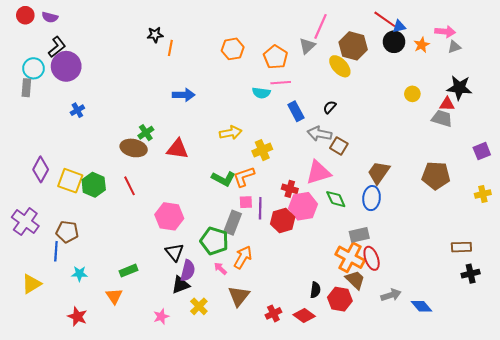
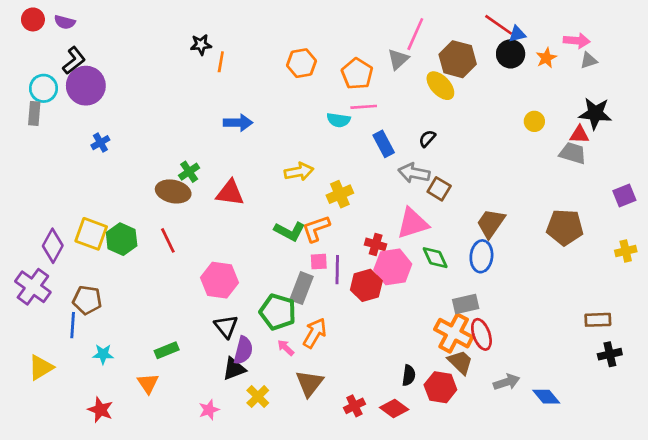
purple diamond: (41, 169) -> (53, 246), moved

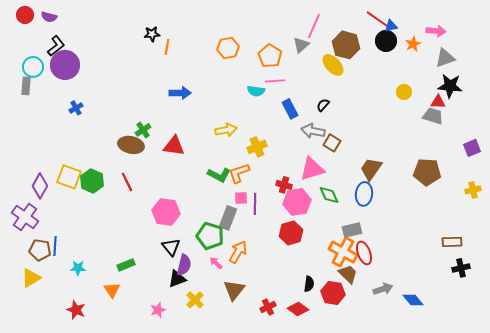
gray triangle: (589, 61) -> (445, 58), moved, size x1.5
red hexagon: (366, 285) -> (291, 233), moved
brown pentagon: (87, 300) -> (40, 250), moved

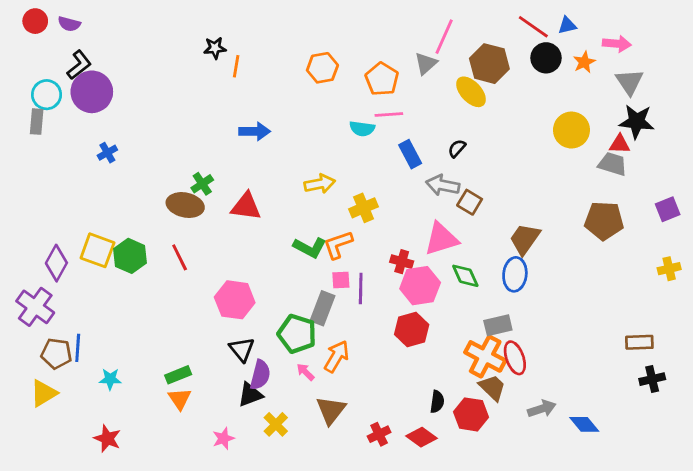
blue triangle: (391, 26) -> (567, 25), moved
gray triangle: (445, 58) -> (630, 82), turned -45
yellow circle: (404, 92) -> (571, 130), size x1.6
brown pentagon: (427, 172) -> (604, 221), moved
orange triangle: (112, 290) -> (180, 399), moved

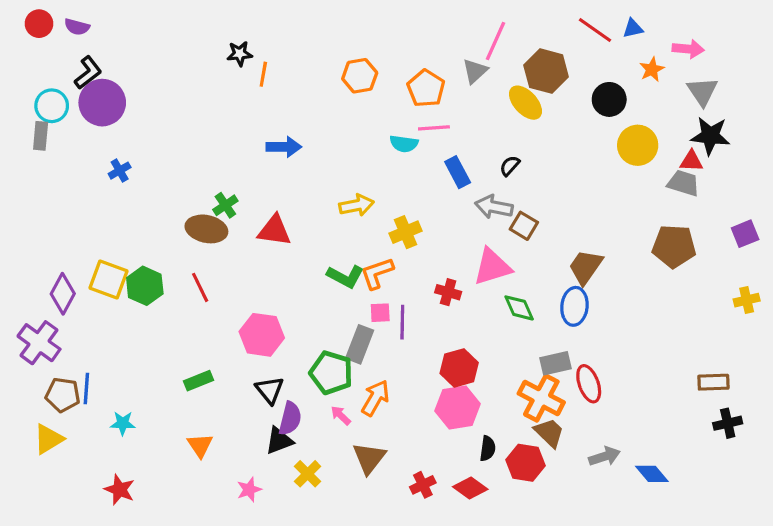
black circle: (546, 58) -> (609, 99), moved
pink hexagon: (420, 286) -> (458, 407), moved
red ellipse: (515, 358) -> (589, 384), moved
green rectangle: (178, 375) -> (199, 381), moved

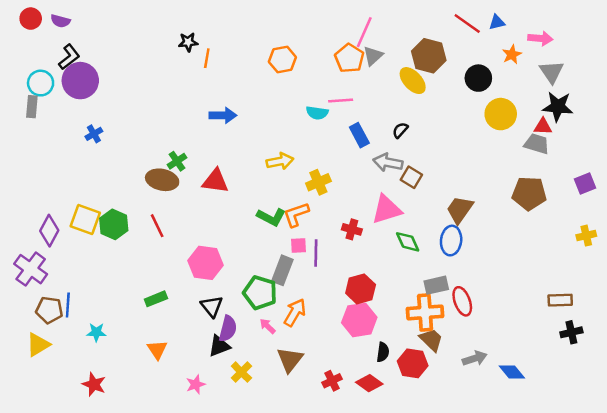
pink line: (495, 41) -> (364, 32), moved
orange pentagon: (426, 88) -> (349, 58), moved
orange cross: (541, 398) -> (425, 312), turned -32

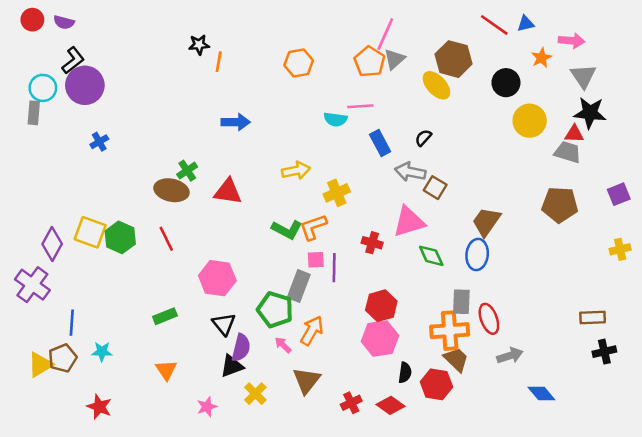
gray rectangle: (436, 285) -> (461, 302), turned -75
brown pentagon: (49, 310) -> (63, 358), moved, turned -30
gray arrow: (475, 358) -> (510, 356), moved

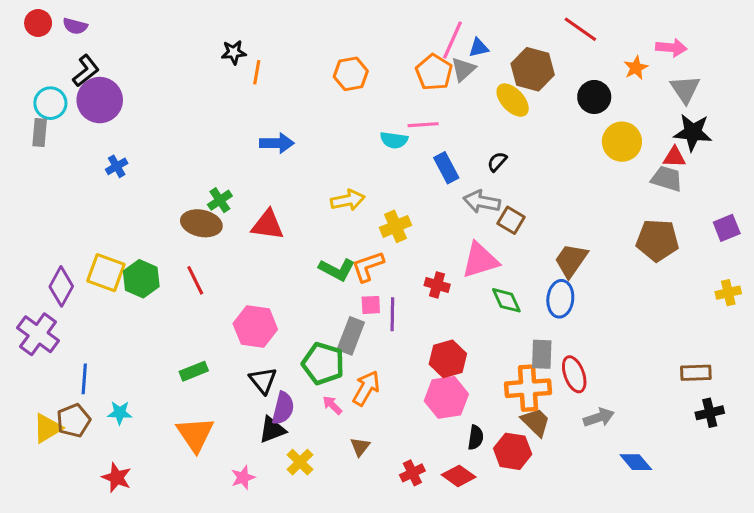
blue triangle: (526, 24) -> (479, 48), moved
orange triangle: (166, 370) -> (195, 434), size x1.5
brown triangle: (307, 380) -> (360, 447), size x0.6

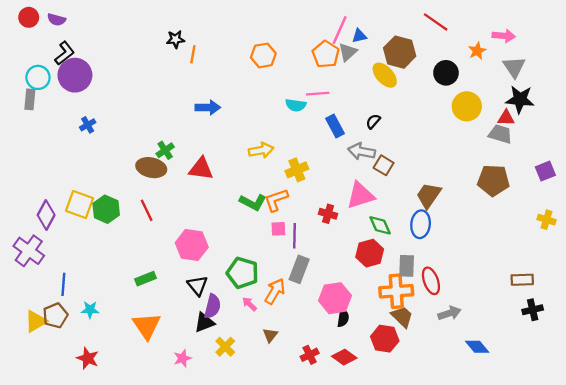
yellow cross: (728, 293) -> (547, 220), turned 30
gray rectangle: (351, 336) -> (299, 269), moved
red hexagon: (448, 359) -> (370, 253), moved
black semicircle: (476, 437) -> (343, 318), moved

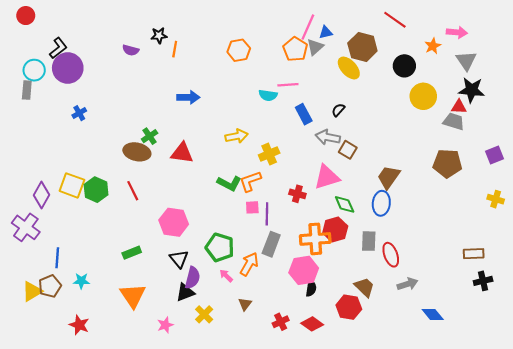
purple semicircle: (56, 20) -> (131, 50), moved
orange cross: (396, 291) -> (315, 239), moved

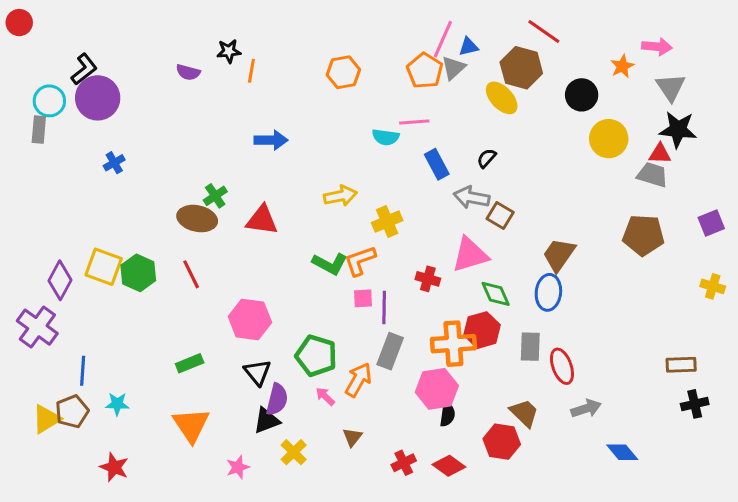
red circle: (26, 16) -> (19, 23), moved
red line: (395, 20) -> (544, 32), moved

